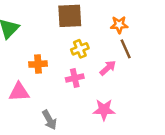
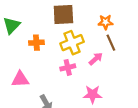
yellow cross: (80, 49) -> (72, 43), size x1.5
orange cross: (38, 64) -> (36, 43), moved

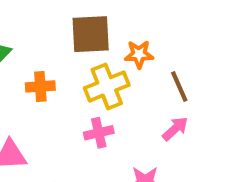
orange star: (106, 22) -> (139, 54), moved
pink arrow: (96, 59) -> (175, 129), moved

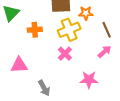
pink cross: (99, 133) -> (65, 54), turned -32

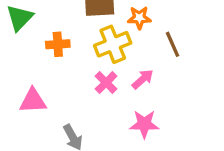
pink arrow: (105, 52) -> (143, 79), moved

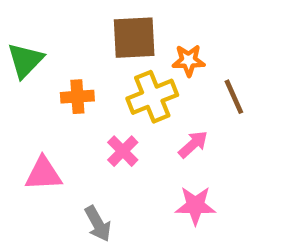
pink cross: (106, 83) -> (123, 151), moved

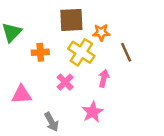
yellow cross: (152, 97) -> (81, 52), turned -35
pink arrow: (193, 144) -> (104, 78), turned -35
pink star: (195, 206) -> (93, 112), moved, turned -30

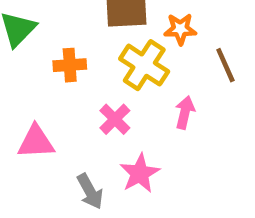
pink star: (93, 112) -> (140, 173), moved

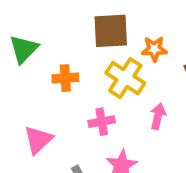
pink cross: (115, 119) -> (102, 122), turned 35
pink triangle: (36, 142) -> (38, 140), turned -40

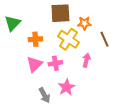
pink triangle: (38, 140) -> (34, 64), moved

